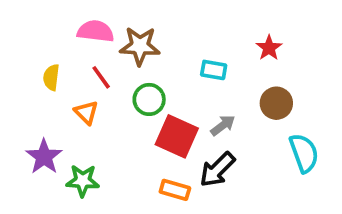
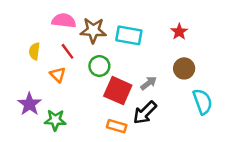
cyan rectangle: (214, 70) -> (129, 35), moved, size x1.5

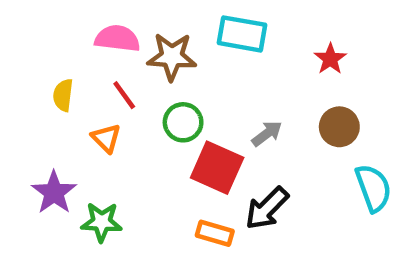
cyan rectangle: (129, 35) -> (242, 34), moved
gray arrow: (148, 83) -> (267, 134), moved

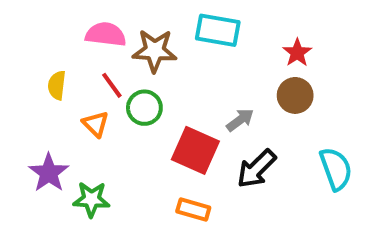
green circle: (183, 122) -> (144, 108), moved
brown circle: (339, 127) -> (295, 95), moved
black arrow: (267, 208) -> (256, 169), moved

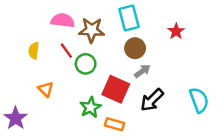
cyan rectangle: (218, 30) -> (129, 18), turned 65
brown circle: (295, 95) -> (135, 48), moved
orange triangle: (96, 124) -> (46, 89), moved
purple star: (49, 173) -> (16, 118), moved
green star: (91, 199) -> (90, 107), moved, turned -30

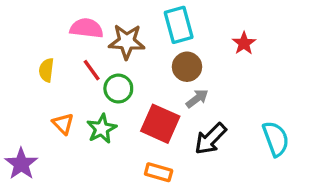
green star: (90, 107) -> (102, 129), moved

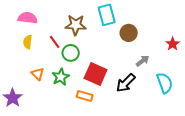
pink semicircle: (87, 28) -> (28, 18), moved
red star: (244, 43) -> (173, 44), moved
brown circle: (187, 67) -> (129, 33), moved
gray arrow: (197, 99) -> (143, 61), moved
orange rectangle: (159, 172) -> (85, 96), moved

